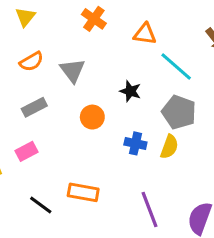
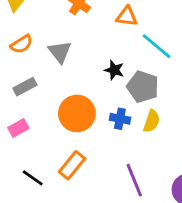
gray pentagon: (179, 112) -> (143, 87), moved
orange circle: (92, 117) -> (77, 113), moved, size x1.6
orange rectangle: (83, 192) -> (72, 165), turned -60

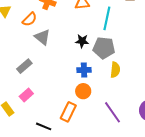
orange semicircle: (21, 44) -> (30, 19), moved
cyan line: (156, 46) -> (107, 18), turned 75
orange circle: (77, 113) -> (83, 91), moved, size x0.6
blue cross: (120, 119) -> (84, 70), moved

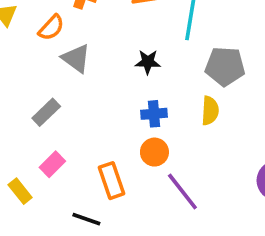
gray pentagon: (104, 48) -> (225, 66), moved
orange rectangle: (68, 112) -> (111, 181), moved, turned -42
purple line: (113, 112) -> (182, 191), moved

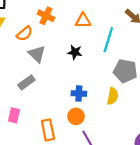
black star: (148, 62) -> (75, 52), moved
gray rectangle: (46, 112) -> (26, 82), moved
pink rectangle: (52, 164) -> (14, 115), turned -40

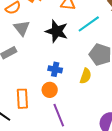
cyan line: (108, 40) -> (89, 24), turned 30
black star: (75, 52) -> (57, 31), size x1.6

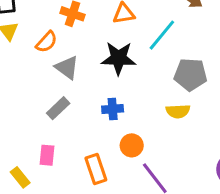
blue cross: (55, 69) -> (113, 109), moved
yellow semicircle: (86, 76) -> (178, 111), turned 84

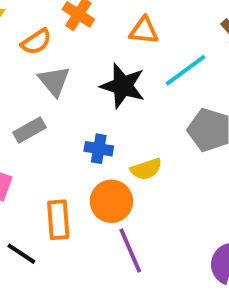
yellow semicircle: (178, 111) -> (146, 169), moved, turned -30
orange circle: (132, 145) -> (111, 201), size x1.4

